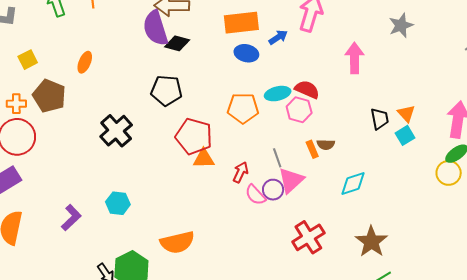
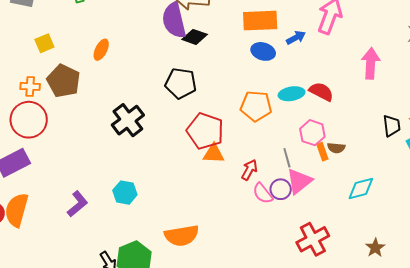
pink hexagon: (299, 110) -> (312, 133), moved
brown star: (371, 242) -> (375, 248), size x0.6

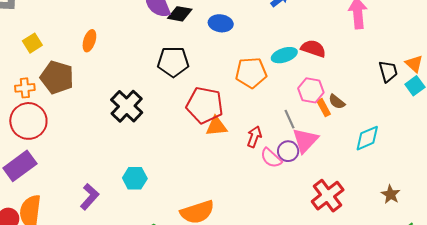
blue ellipse: (263, 51) -> (221, 23), moved
brown semicircle: (336, 148) -> (337, 102), turned 42

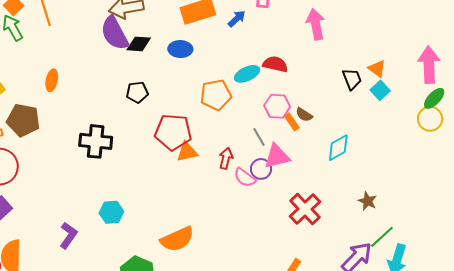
black pentagon: (173, 62) -> (137, 92), size x0.7
black cross: (127, 106) -> (96, 141), turned -32
pink triangle: (305, 140) -> (277, 156), turned 40

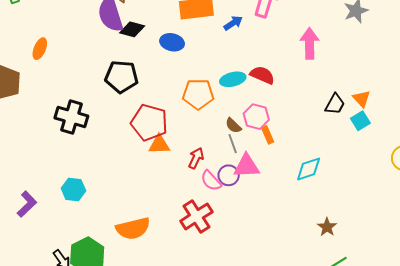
black trapezoid: (352, 79) -> (335, 104), turned 40
black pentagon: (137, 92) -> (122, 77), size x1.5
brown semicircle: (304, 115) -> (233, 126), moved
red cross: (305, 209) -> (196, 216), moved

